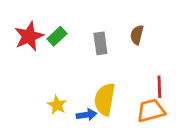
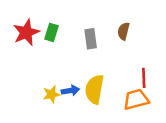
green rectangle: (57, 36) -> (51, 32), turned -30
yellow star: (57, 105) -> (51, 94), turned 30
blue arrow: (86, 115) -> (70, 91), moved

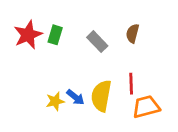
gray rectangle: (91, 39) -> (97, 42), turned -36
red line: (144, 78) -> (131, 84), moved
blue arrow: (70, 91) -> (75, 97), turned 48

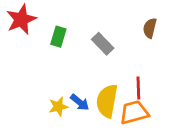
brown semicircle: (132, 33) -> (150, 28), moved
red star: (28, 35) -> (21, 19), moved
orange trapezoid: (146, 107) -> (134, 112), moved

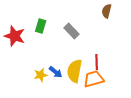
red star: (21, 19) -> (15, 36), moved, turned -30
brown semicircle: (150, 28) -> (107, 11), moved

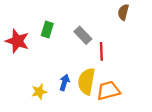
red line: (97, 62) -> (101, 51), moved
blue arrow: (56, 72) -> (65, 83), turned -112
yellow star: (41, 75) -> (39, 92), moved

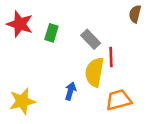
red star: (17, 41) -> (20, 24), moved
yellow semicircle: (86, 81) -> (94, 72), moved
yellow star: (39, 92) -> (22, 101), moved, size x1.5

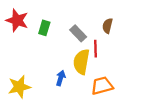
brown semicircle: (135, 14) -> (108, 26), moved

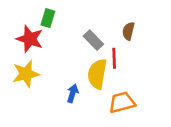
red star: (17, 20) -> (30, 39), moved
green rectangle: (44, 28) -> (48, 18), moved
yellow star: (19, 87) -> (26, 74), moved

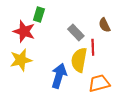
brown semicircle: (128, 31) -> (104, 25), turned -40
blue arrow: (73, 93) -> (59, 76), size x1.6

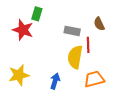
gray rectangle: (76, 32) -> (72, 31), turned -35
yellow star: (21, 60) -> (19, 75), moved
blue arrow: (59, 76) -> (55, 81), moved, size x0.7

